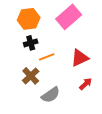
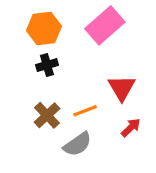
orange line: (47, 57) -> (85, 111), moved
red triangle: (80, 58) -> (122, 88), turned -36

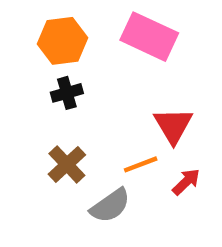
pink rectangle: (105, 25) -> (149, 37), turned 66
orange line: (85, 111) -> (141, 164), moved

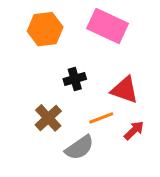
black cross: (67, 93) -> (75, 79), moved
red triangle: (173, 125) -> (125, 90), turned -40

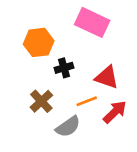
orange hexagon: (45, 29) -> (39, 42), moved
red arrow: (134, 130) -> (115, 112), size x1.4

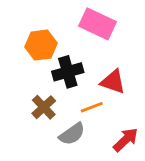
black cross: (64, 68) -> (68, 72), size x1.5
red arrow: (115, 112) -> (126, 140), moved

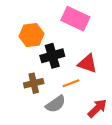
brown cross: (44, 107) -> (34, 83), turned 30

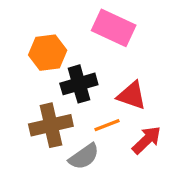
brown cross: (34, 83) -> (51, 125), size x1.4
red arrow: (97, 108) -> (147, 140), moved

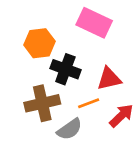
black cross: (79, 84) -> (65, 69), turned 36
red triangle: (132, 95) -> (109, 79), turned -32

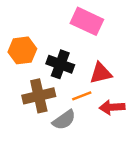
orange hexagon: (39, 43) -> (22, 50), moved
red arrow: (121, 116) -> (112, 107), turned -140

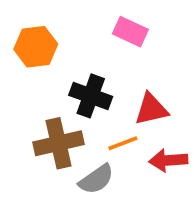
pink rectangle: (87, 21) -> (130, 32), size x0.7
orange hexagon: (22, 50) -> (36, 47), moved

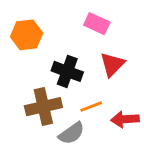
red triangle: (151, 109) -> (112, 64), moved, turned -32

